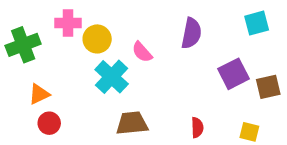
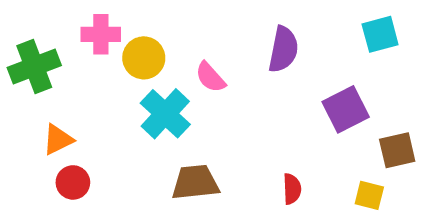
brown square: (268, 87) -> (397, 150), moved

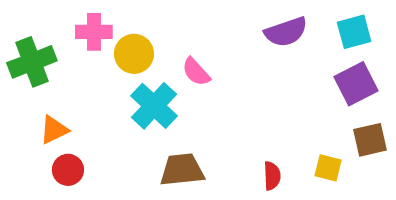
purple semicircle: (283, 49) -> (286, 32), moved, turned 60
purple square: (346, 109) -> (356, 84), moved
yellow square: (369, 195) -> (328, 168), moved

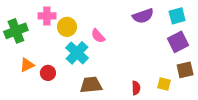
red circle: (68, 170) -> (48, 73), moved

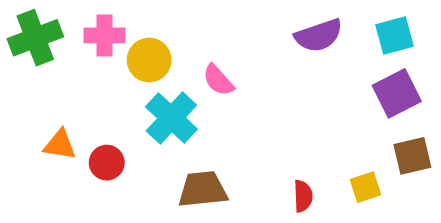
green cross: (16, 31) -> (35, 38), moved
orange triangle: (27, 65) -> (60, 145), turned 35
yellow square: (164, 84) -> (366, 187), turned -32

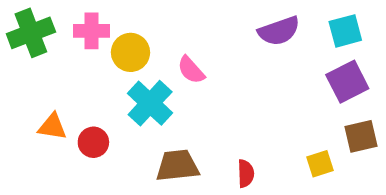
red semicircle: (303, 196) -> (246, 173), moved

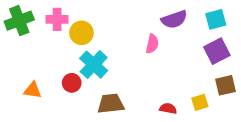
pink semicircle: (191, 70) -> (152, 44), moved, turned -126
orange triangle: (52, 127) -> (33, 90), moved
red circle: (93, 142) -> (72, 83), moved
red semicircle: (246, 173) -> (168, 108), moved, turned -77

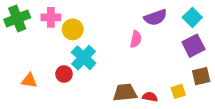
cyan square: (216, 19) -> (192, 17), turned -30
brown trapezoid: (111, 104) -> (125, 92), moved

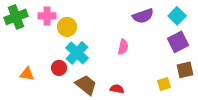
pink semicircle: (136, 39) -> (123, 47), moved
brown trapezoid: (125, 92) -> (86, 85), moved, turned 45
red semicircle: (150, 97) -> (117, 89), moved

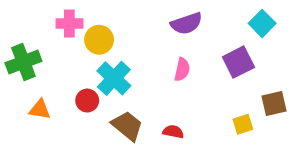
purple semicircle: (143, 16) -> (187, 23), moved
green cross: (16, 17) -> (23, 62), moved
purple square: (178, 42) -> (238, 62), moved

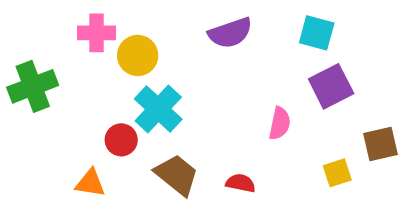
purple semicircle: (187, 23) -> (230, 33), moved
cyan square: (262, 23) -> (317, 33), moved, turned -30
pink semicircle: (182, 69) -> (280, 123), moved
orange triangle: (40, 109) -> (90, 183), moved

